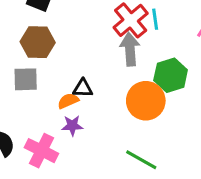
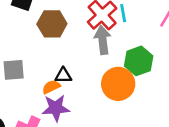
brown hexagon: (38, 42) -> (52, 24), moved
purple star: (72, 126) -> (56, 108), size x1.5

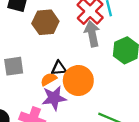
orange circle: (118, 84) -> (78, 81), moved

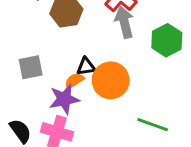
purple star: (54, 98) -> (64, 99), moved

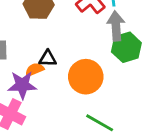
gray arrow: (124, 22) -> (116, 26), moved
orange circle: (111, 80) -> (86, 77), moved

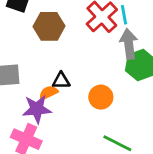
orange circle: (86, 77) -> (101, 97), size x0.7

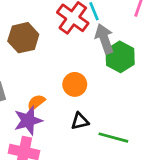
black triangle: (61, 81) -> (80, 121), moved
orange circle: (101, 97) -> (75, 84), moved

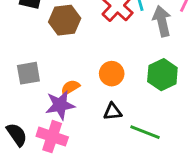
gray arrow: (104, 39) -> (162, 21), moved
green hexagon: (120, 57) -> (162, 75), moved

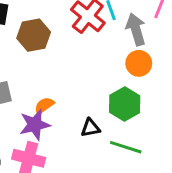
orange circle: (112, 74) -> (139, 63), moved
green hexagon: (162, 75) -> (125, 104), moved

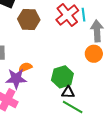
green hexagon: (125, 104) -> (62, 77), moved
black triangle: (90, 128) -> (68, 92), moved

